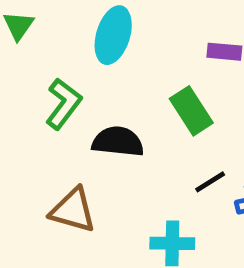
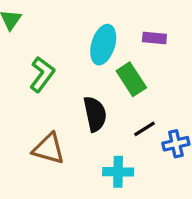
cyan ellipse: (113, 35) -> (103, 45), moved
black semicircle: (118, 142) -> (95, 114), moved, turned 72

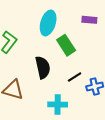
purple rectangle: (154, 38) -> (89, 20), moved

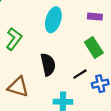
green rectangle: (66, 45) -> (94, 47), moved

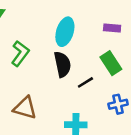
black semicircle: (48, 64) -> (62, 64), moved
black line: (80, 74) -> (85, 82), moved

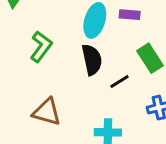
purple rectangle: (112, 28) -> (130, 15), moved

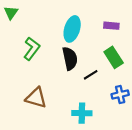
purple rectangle: (130, 15) -> (111, 26), moved

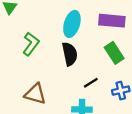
purple rectangle: (111, 26) -> (112, 21), size x1.6
black line: (91, 75) -> (91, 83), moved

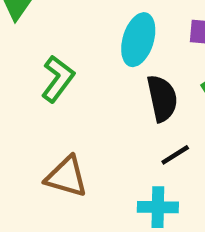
black semicircle: (70, 54) -> (162, 98), moved

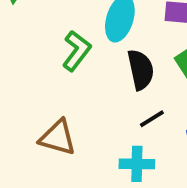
green L-shape: (58, 79) -> (77, 51), moved

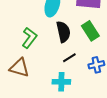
green L-shape: (77, 51) -> (29, 38), moved

